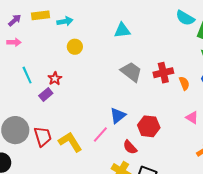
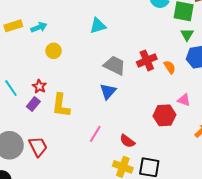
blue triangle: (118, 115) -> (108, 91), moved
red hexagon: (149, 126) -> (164, 115), moved
yellow L-shape: (70, 142) -> (61, 105), moved, turned -130

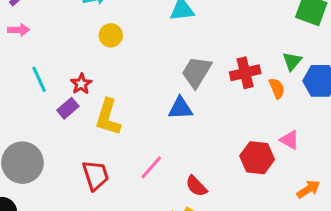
green triangle: (187, 35) -> (292, 61), moved
gray trapezoid: (115, 65) -> (197, 72), turned -95
blue triangle: (108, 91) -> (180, 108), turned 36
red trapezoid: (38, 147) -> (96, 175), moved

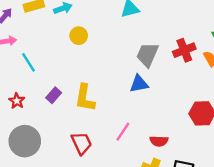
cyan line: (39, 79) -> (28, 62), moved
red star: (81, 84) -> (17, 101), moved
red semicircle: (196, 186) -> (159, 141), turned -36

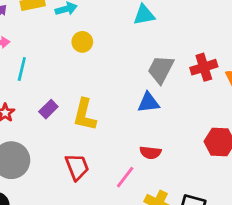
cyan line: (28, 62) -> (22, 69), turned 42
pink line: (123, 132) -> (125, 177), moved
red semicircle: (159, 141) -> (150, 153), moved

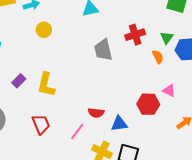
red cross: (204, 67) -> (135, 35), moved
gray trapezoid: (161, 69) -> (103, 50), turned -40
blue triangle: (148, 103) -> (119, 124), moved

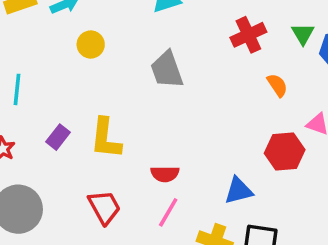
gray trapezoid: (103, 50) -> (167, 70), moved
orange semicircle: (158, 57) -> (277, 85), moved
red semicircle: (96, 113) -> (165, 174), moved

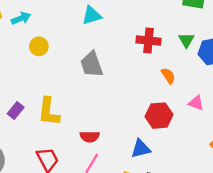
red cross: (248, 35) -> (149, 41), turned 30
red hexagon: (285, 152) -> (159, 116), moved

